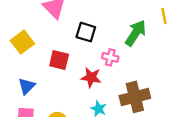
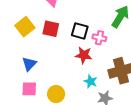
black square: (86, 32) -> (80, 31), moved
red square: (59, 60) -> (51, 29), moved

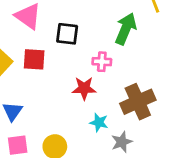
black square: (80, 31) -> (67, 34), moved

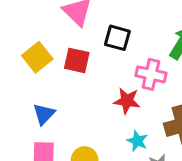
pink cross: (102, 62) -> (151, 74), size x1.4

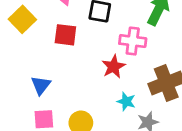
yellow square: (37, 57) -> (22, 19), moved
red star: (127, 101) -> (114, 67), turned -30

